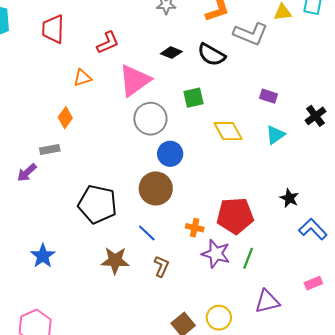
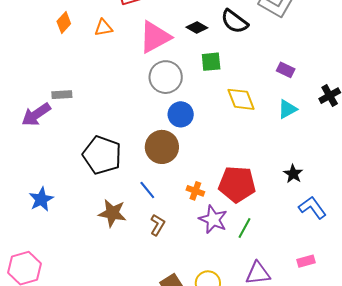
black diamond: (171, 53) -> (197, 27), moved
orange diamond: (65, 118) -> (64, 23), moved
purple arrow: (27, 173) -> (36, 115), size x1.4

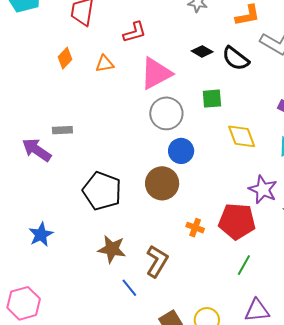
black diamond: (197, 27) -> (202, 51), moved
purple arrow: (36, 115) -> (37, 150), turned 68
blue line: (147, 190) -> (129, 288), moved
purple star: (213, 219) -> (263, 190), moved
brown L-shape: (158, 225) -> (157, 261), size x1.5

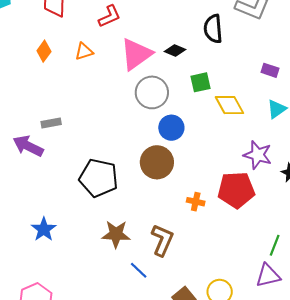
black diamond: (202, 51) -> (175, 50), moved
black semicircle: (236, 59) -> (213, 29), turned 56
green square: (212, 99) -> (200, 82), moved
green line: (244, 265) -> (275, 245), moved

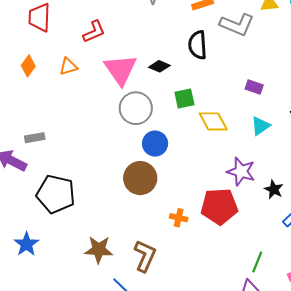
pink triangle: (136, 54) -> (120, 70), turned -30
black pentagon: (99, 178) -> (56, 194), moved

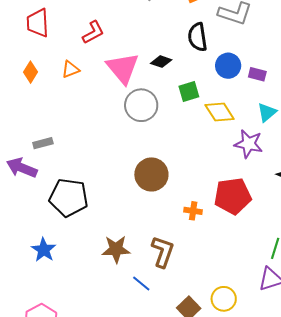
blue circle: (155, 144) -> (228, 66), moved
purple star: (241, 172) -> (249, 144), moved

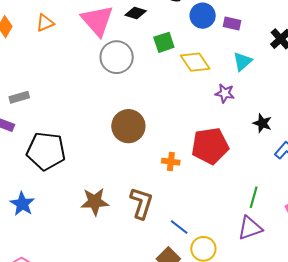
purple star: (249, 144) -> (225, 93), size x0.7
blue line: (141, 283) -> (179, 227), moved

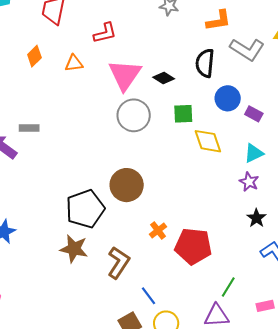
purple star: (225, 93) -> (249, 182), moved
red pentagon: (210, 146) -> (193, 246), moved
black pentagon: (46, 151) -> (85, 209), moved, turned 30
orange cross: (171, 162) -> (158, 230), turned 30

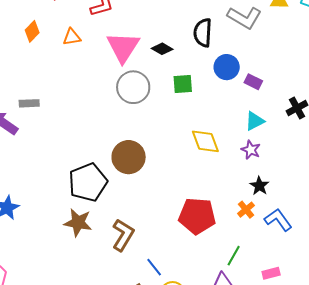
yellow diamond: (208, 141) -> (205, 141), moved
orange cross: (158, 230) -> (246, 210), moved

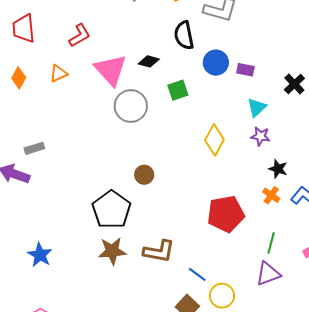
yellow diamond: (205, 141) -> (214, 140), turned 64
brown circle: (129, 157) -> (144, 175), size x0.6
brown L-shape: (123, 235) -> (159, 251), turned 84

